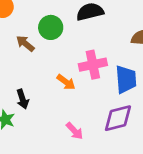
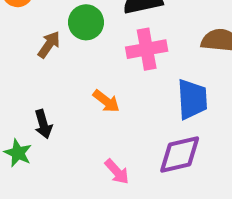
brown arrow: (25, 44) -> (49, 45), turned 84
pink cross: (93, 65) -> (147, 49), moved

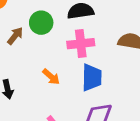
blue trapezoid: (192, 99) -> (92, 77), moved

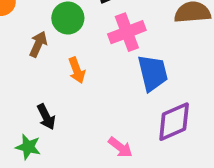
orange arrow: (51, 77) -> (77, 70), moved, turned 42

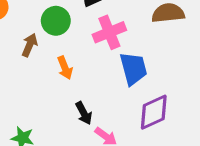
black arrow: (46, 117) -> (84, 113), moved

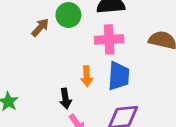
orange arrow: (65, 68) -> (87, 76), moved

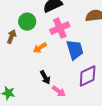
orange arrow: (87, 76) -> (40, 48), moved, turned 80

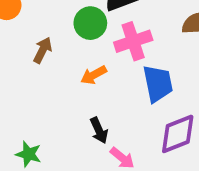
green circle: (27, 22) -> (90, 23), moved

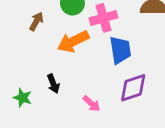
orange arrow: (94, 75) -> (73, 41), size x1.6
black arrow: (99, 130) -> (53, 84), moved

